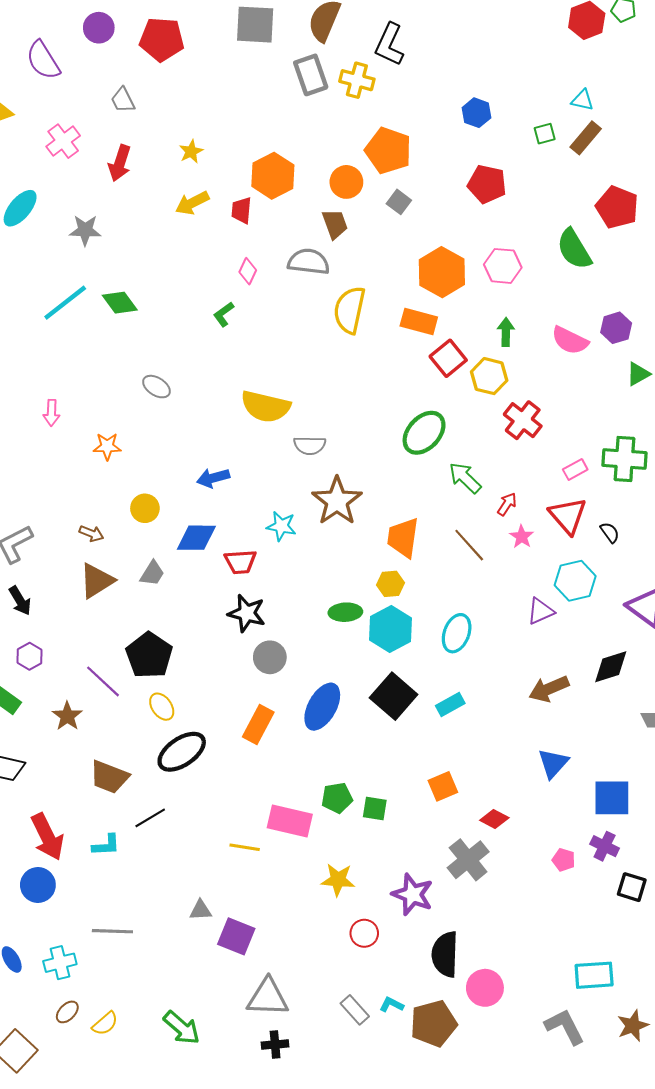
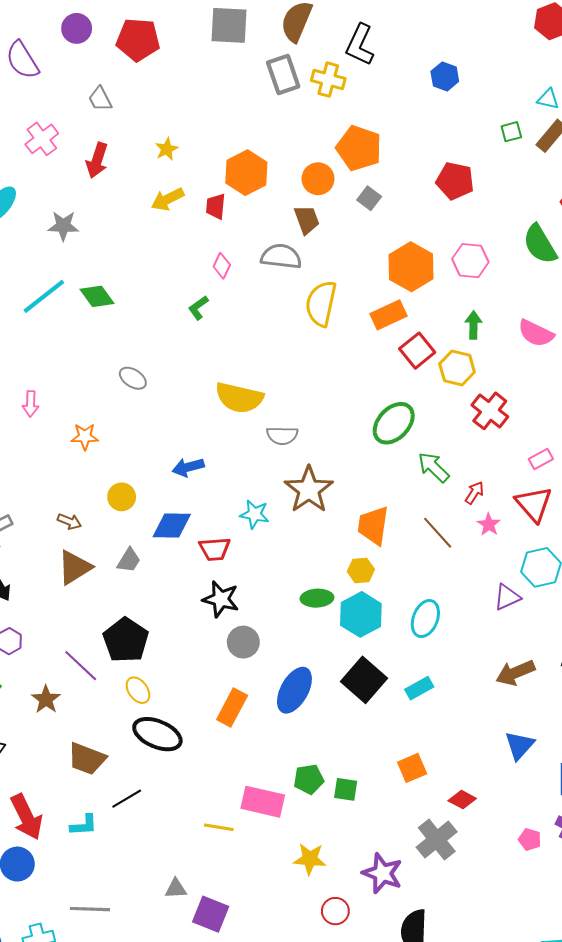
blue hexagon: (477, 113) -> (445, 76), moved
orange rectangle: (419, 322) -> (389, 315), turned -40
black ellipse: (182, 752) -> (157, 734), turned 57

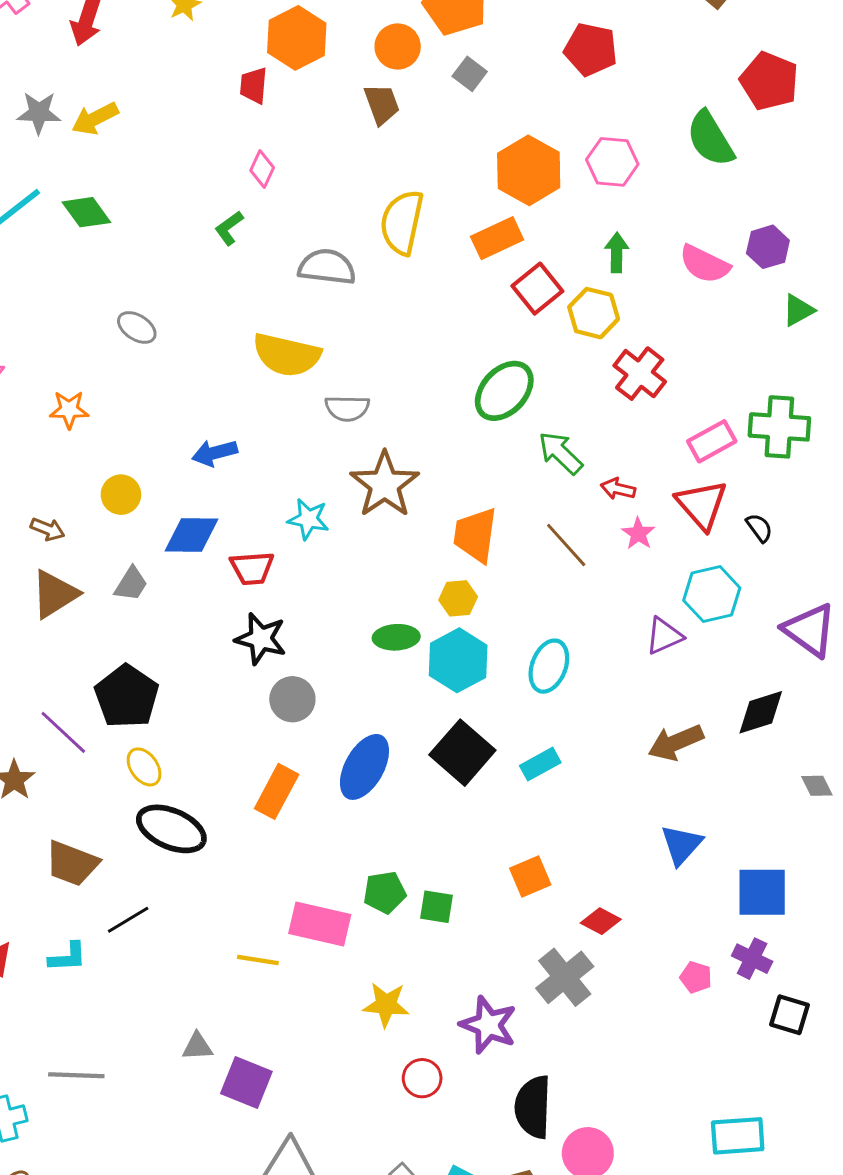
yellow arrow: (168, 199) -> (95, 119), moved
gray semicircle: (281, 256) -> (327, 267), moved
pink rectangle: (541, 459) -> (712, 441), size x1.4
red arrow: (474, 493) -> (618, 489), turned -110

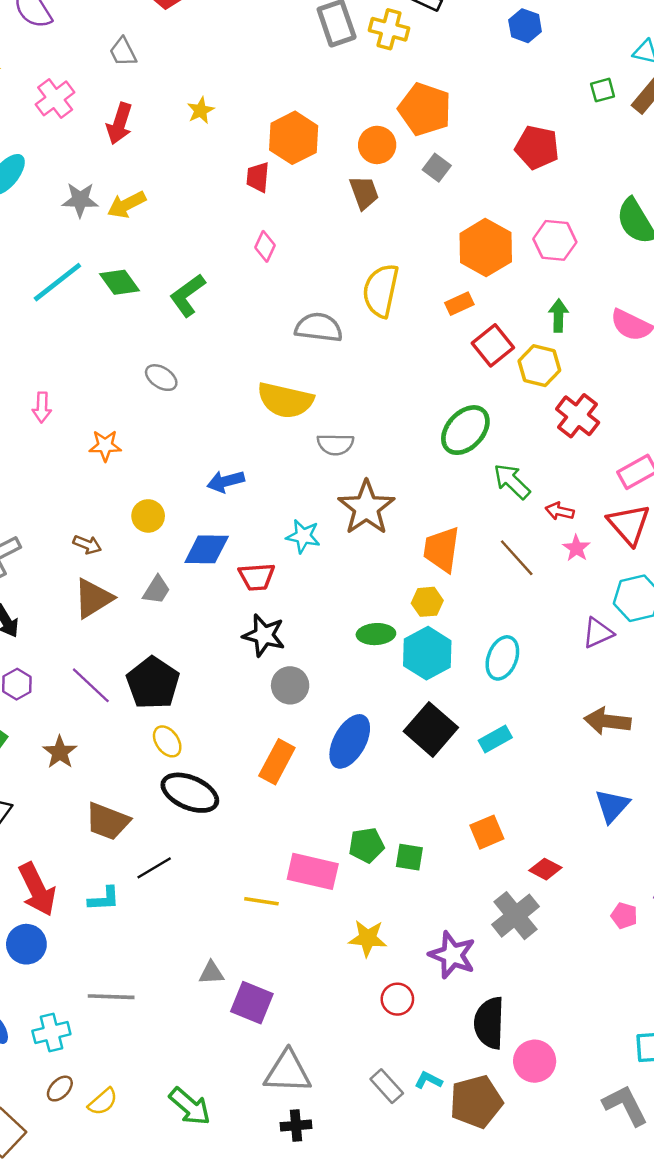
green L-shape: (229, 228) -> (187, 295), moved, size x1.5
orange rectangle: (497, 238) -> (459, 304), size x0.7
purple line: (63, 732) -> (91, 685), moved
brown arrow: (676, 742) -> (607, 721), turned 30

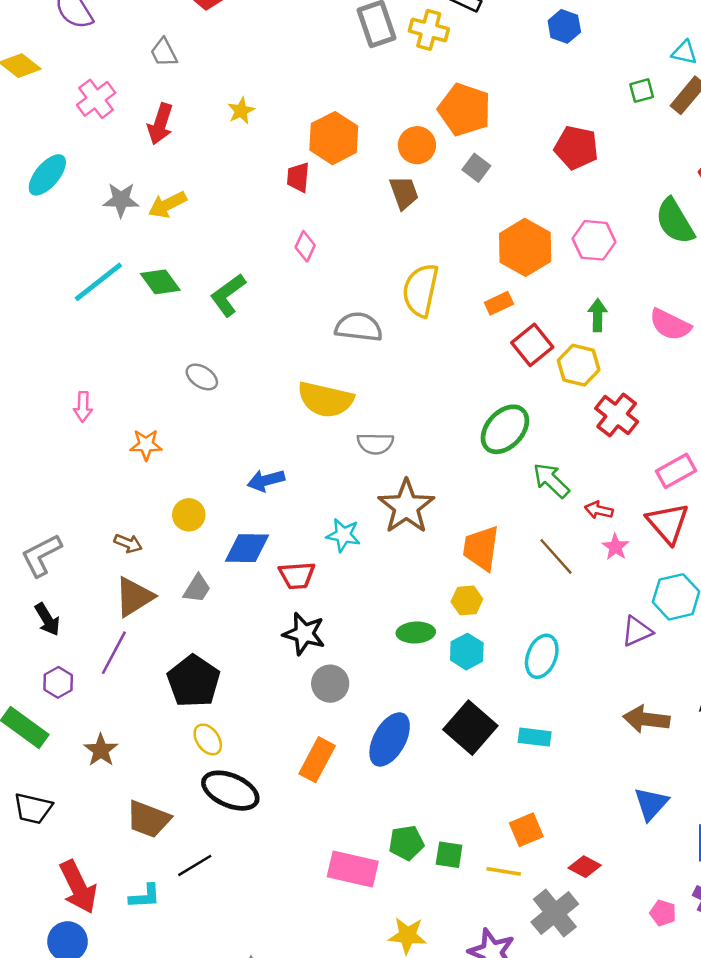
cyan hexagon: (427, 653) -> (467, 652), size x0.7
purple line: (91, 685) -> (114, 653), moved, turned 75
cyan rectangle: (495, 739) -> (535, 737), turned 36
yellow line: (261, 901) -> (504, 871), moved

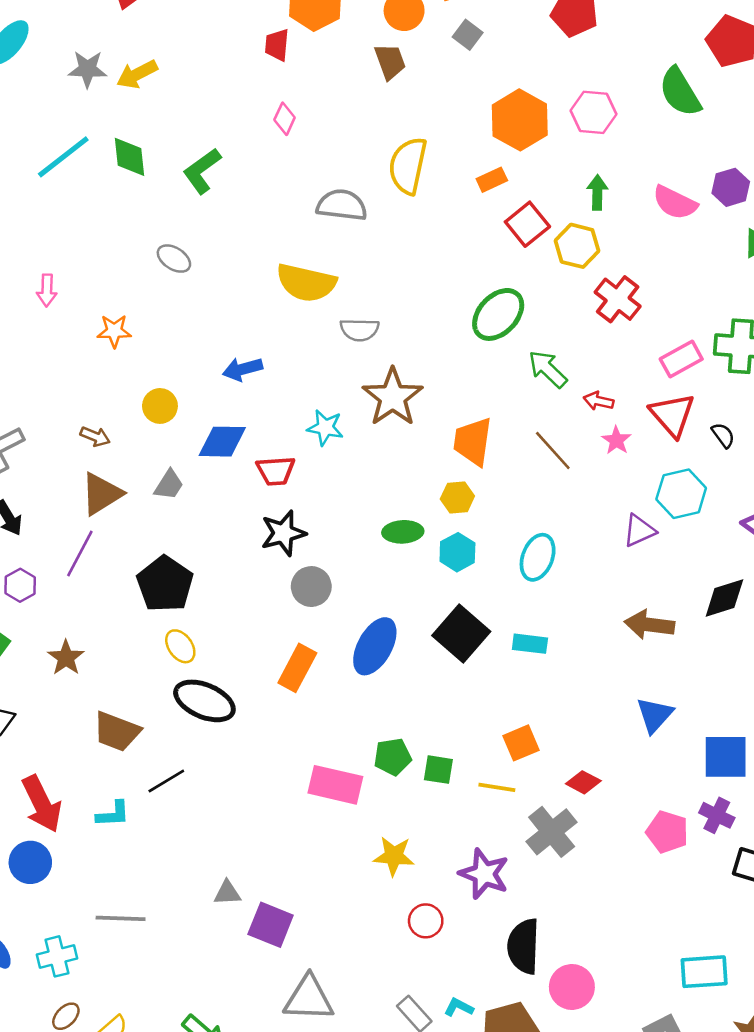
green diamond: (160, 282) -> (129, 157), turned 30
black star: (304, 634) -> (283, 533), turned -30
pink pentagon: (663, 913) -> (667, 832), size x1.5

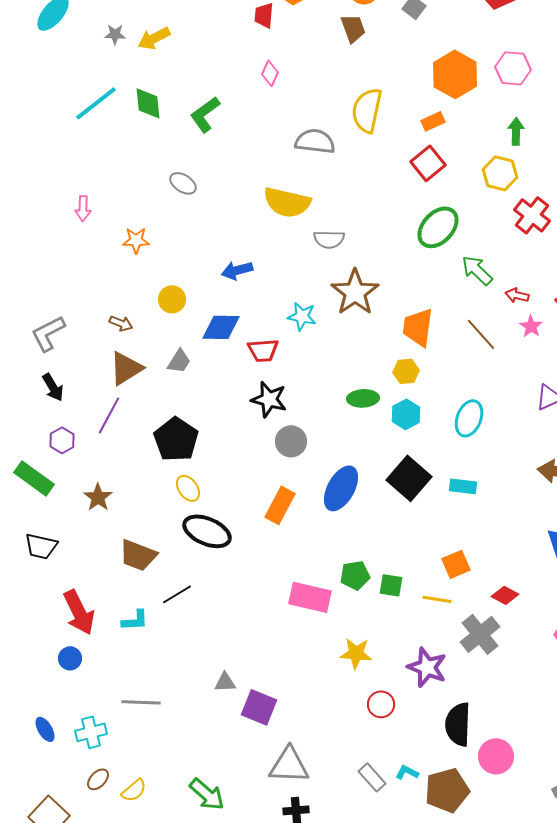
gray star: (88, 69) -> (115, 34), size x0.7
red square: (527, 224) -> (428, 163), moved
black star: (283, 533) -> (269, 399), turned 30
blue circle: (30, 862) -> (70, 658), size x0.7

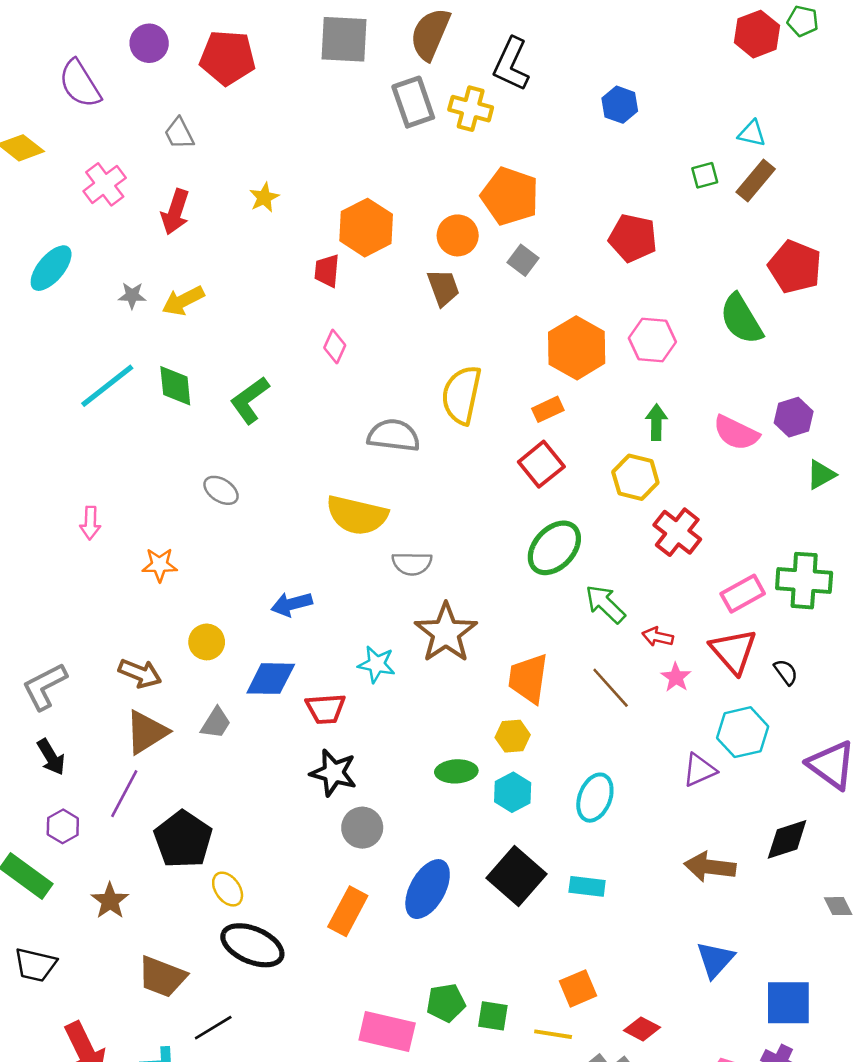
brown arrow: (121, 323) -> (140, 673), size x1.4
black pentagon: (176, 439) -> (183, 839), moved

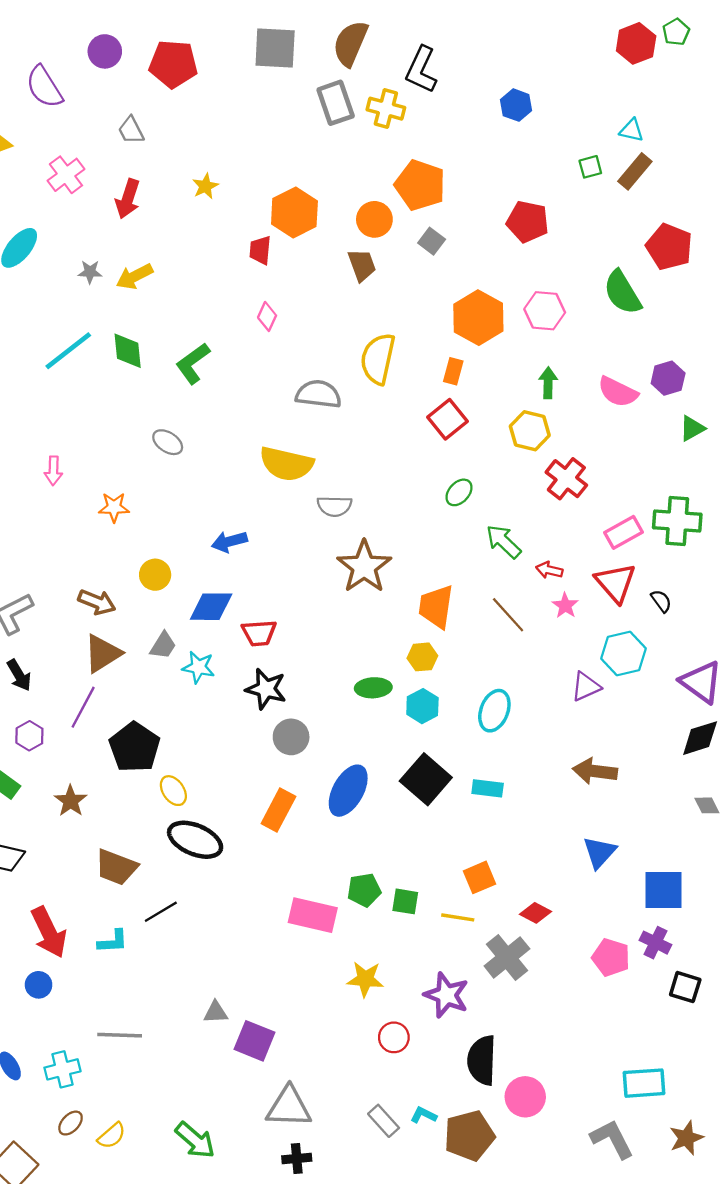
green pentagon: (803, 21) -> (676, 32), turned 30
orange rectangle: (548, 409) -> (453, 371), turned -50
green ellipse: (554, 548) -> (459, 492), size x0.6
cyan star: (377, 664) -> (198, 667), moved
black diamond: (787, 839) -> (700, 738), moved

